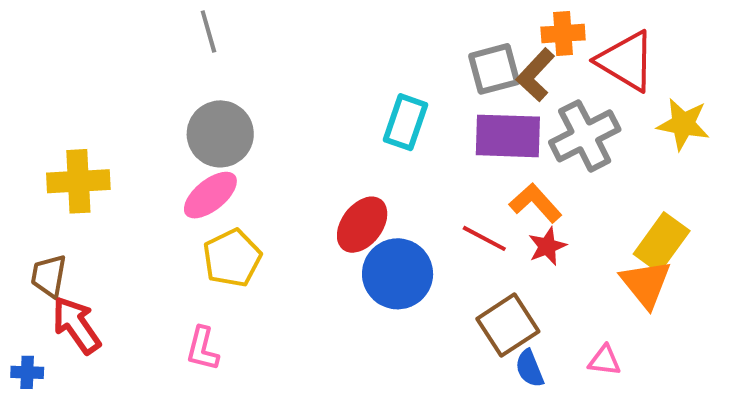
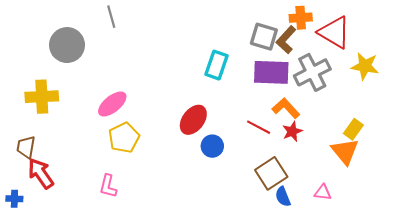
gray square: (494, 69) -> (264, 37), turned 32
gray circle: (220, 134) -> (67, 45), moved
yellow rectangle: (662, 242) -> (353, 129), size x0.7
blue circle: (398, 274) -> (212, 146), size x0.6

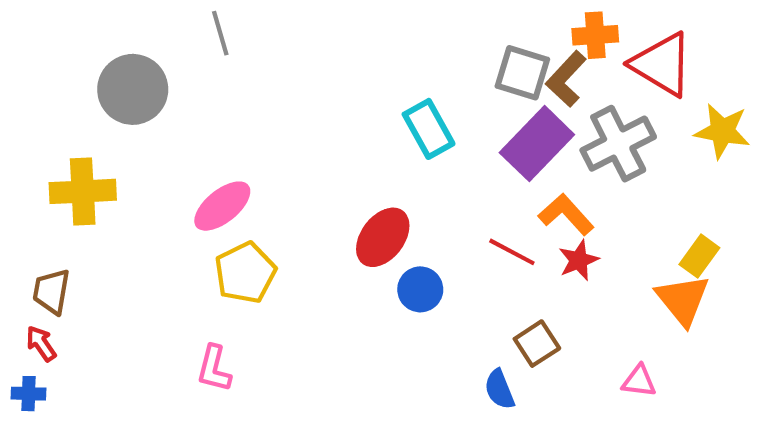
cyan rectangle: (217, 65) -> (429, 129), turned -48
purple rectangle: (271, 72) -> (537, 144), turned -48
red arrow: (41, 173) -> (41, 344), moved, size x0.6
brown square: (271, 173) -> (537, 344), size x0.7
blue semicircle: (283, 197) -> (499, 389), moved

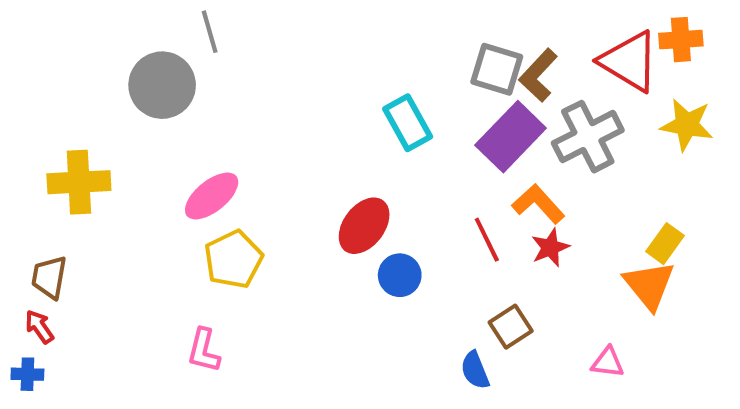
orange cross: (595, 35) -> (681, 40), moved
gray circle: (133, 89) -> (162, 85), moved
red line: (512, 252) -> (487, 240), turned 36

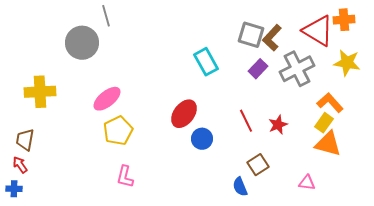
purple rectangle: (511, 137) -> (258, 69), size x0.6
orange L-shape: (538, 204) -> (330, 103), moved
yellow rectangle: (665, 244) -> (324, 123), moved
orange triangle: (649, 285) -> (328, 144), turned -36
pink L-shape: (204, 350) -> (125, 177), moved

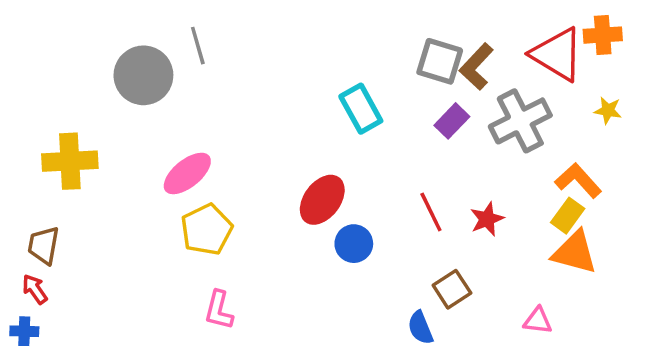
gray line: (106, 16) -> (198, 46), moved
yellow star: (347, 63) -> (608, 110), size x0.6

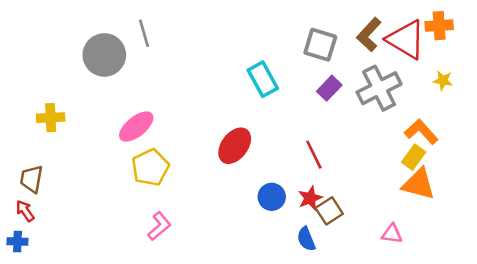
brown L-shape: (476, 67) -> (369, 35), moved
yellow cross: (70, 161) -> (51, 118), size x0.7
red star: (487, 219) -> (310, 198), moved
blue circle: (354, 244) -> (272, 197), moved
pink L-shape: (219, 310) -> (159, 226), turned -144

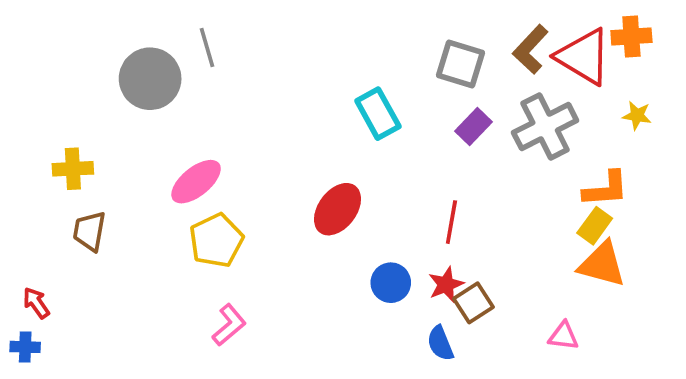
orange L-shape: (421, 132) -> (606, 189), turned 128
red line: (314, 155) -> (451, 222), turned 36
brown trapezoid: (31, 179) -> (89, 231), moved

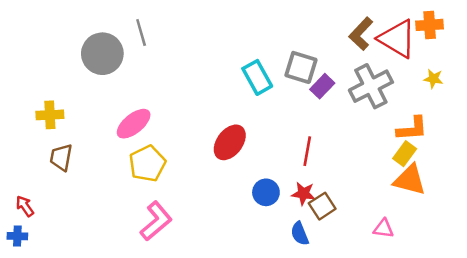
gray square: (461, 64) -> (301, 67), moved
red star: (446, 285) -> (303, 194), turned 30
pink L-shape: (229, 325) -> (156, 221), size x1.4

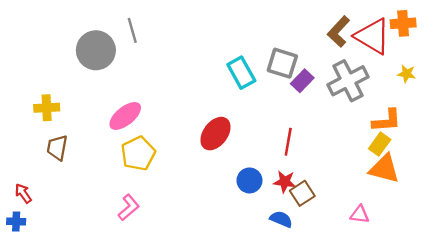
pink L-shape: (156, 221) -> (129, 207), moved, size x0.7
blue semicircle: (300, 234) -> (281, 219), turned 135

